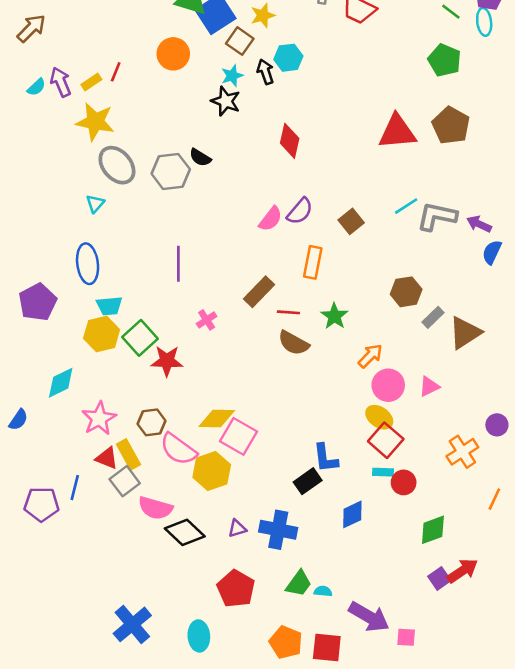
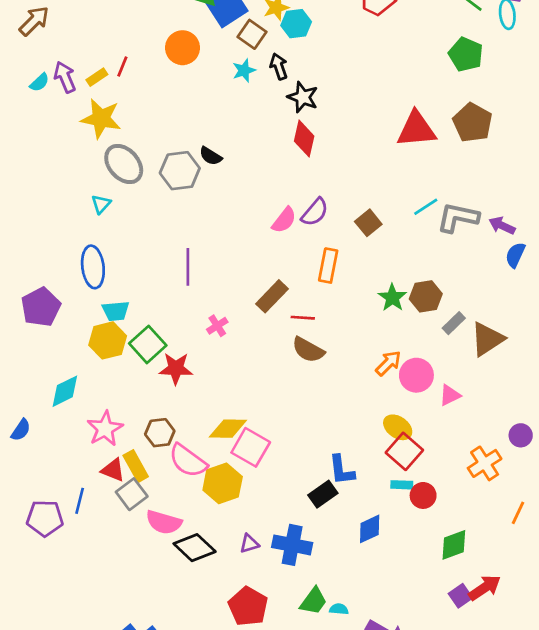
cyan hexagon: (288, 58) -> (296, 24), moved
black star: (226, 101) -> (303, 97), moved
green star: (334, 316) -> (392, 298), moved
pink circle: (388, 385) -> (416, 375), moved

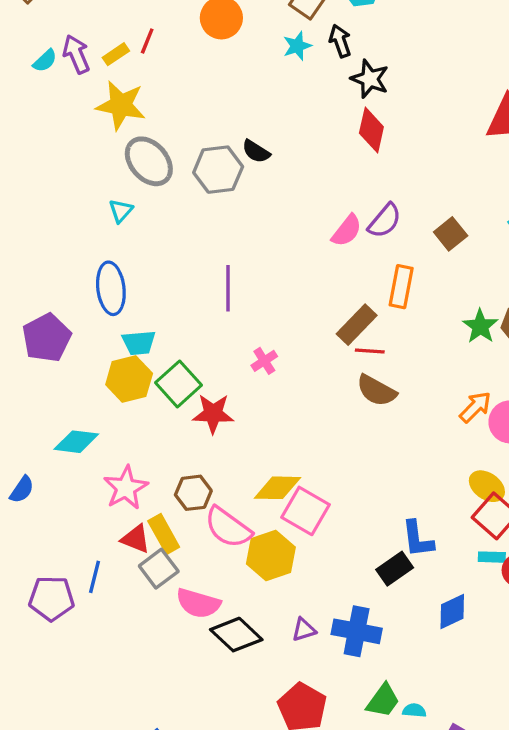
brown rectangle: (272, 296) -> (357, 325), moved
cyan diamond: (65, 391) -> (76, 442), turned 33

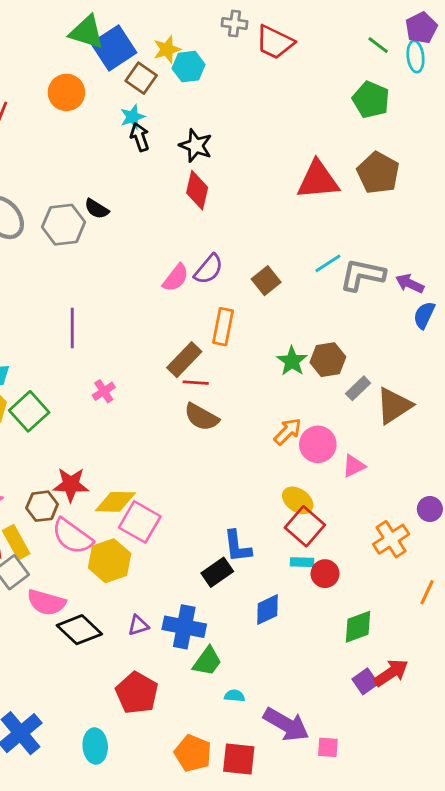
black arrow: (340, 41) -> (140, 137), moved
red star: (213, 414) -> (71, 485), moved
green trapezoid: (383, 701) -> (207, 661), moved

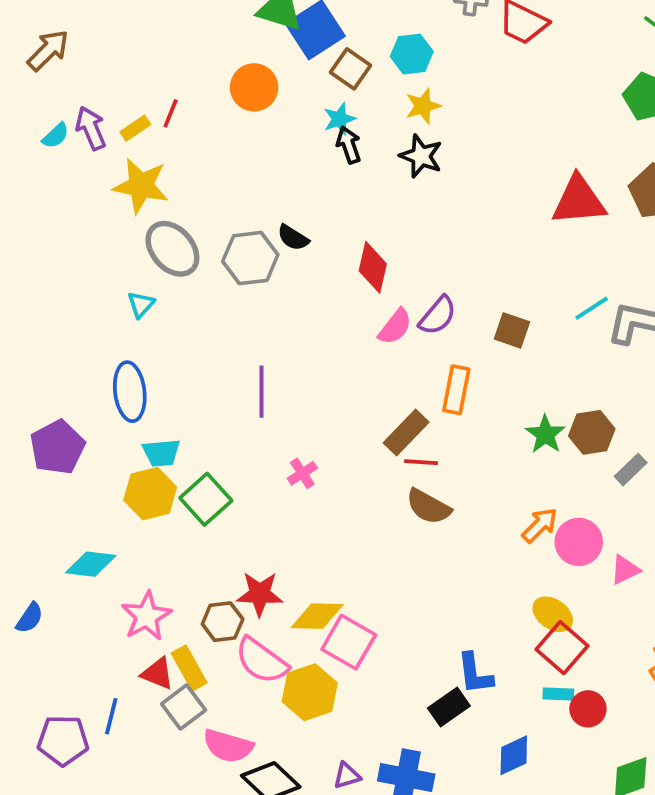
yellow star: (167, 49) -> (423, 106), moved
red diamond: (197, 190) -> (373, 267), moved
brown square: (266, 281) -> (512, 330), turned -32

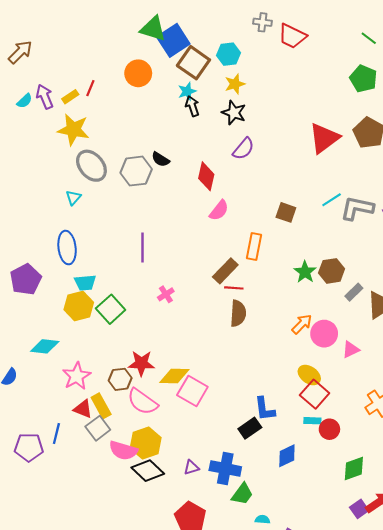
brown square: (351, 69) -> (193, 63), size x1.4
red triangle: (579, 201) -> (324, 138), turned -32
purple semicircle: (438, 316) -> (243, 149), moved
brown semicircle: (428, 507) -> (238, 313), turned -115
yellow hexagon: (310, 692) -> (146, 443), moved

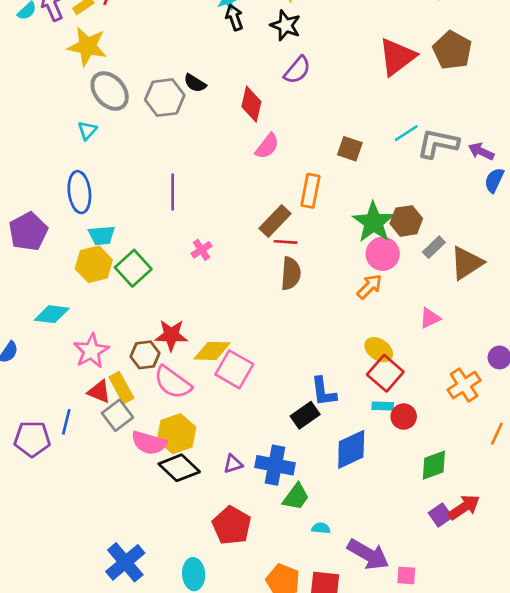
green star: (305, 272) -> (373, 222), size x1.5
pink circle: (324, 334) -> (383, 254), moved
blue diamond: (287, 456) -> (351, 449), size x1.4

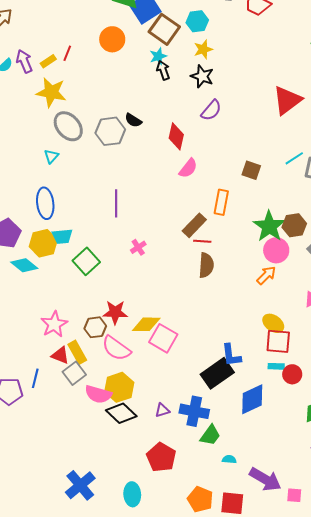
yellow hexagon: (94, 264) -> (43, 243), moved
cyan diamond: (52, 314) -> (24, 265), moved, turned 32
red square: (385, 373) -> (278, 341), turned -36
black rectangle: (305, 415) -> (217, 373), size x1.5

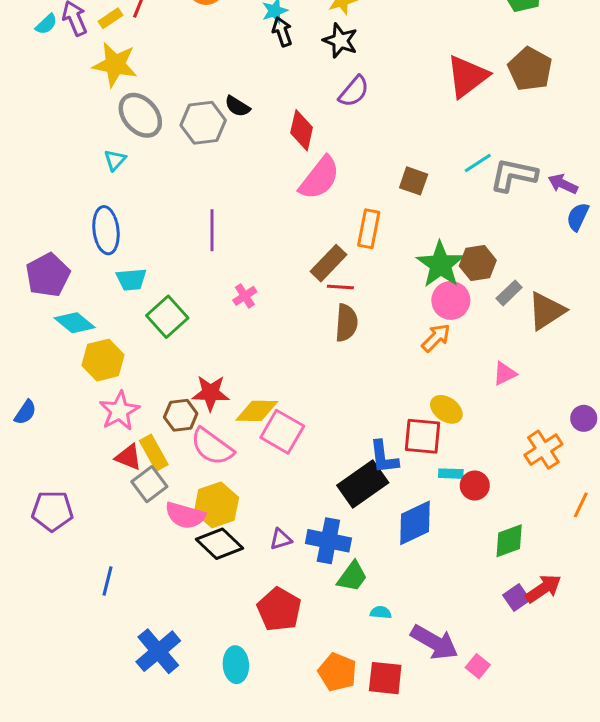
pink semicircle: (188, 168) -> (319, 178), size x1.5
yellow hexagon: (43, 243) -> (103, 360), moved
red square: (278, 341) -> (422, 436), moved
blue line: (35, 378) -> (107, 581), moved
pink square: (294, 495) -> (478, 666), turned 35

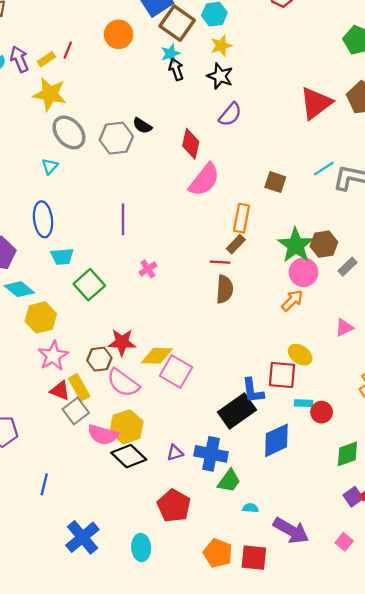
brown rectangle: (328, 263) -> (236, 244), moved, size x0.7
pink square: (478, 666) -> (344, 542), moved

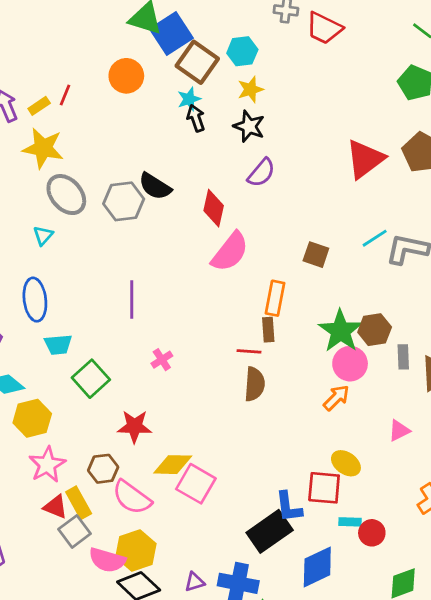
black semicircle: (142, 126) -> (155, 186), size x1.4
brown rectangle: (236, 244) -> (268, 330), turned -48
gray rectangle: (347, 267) -> (403, 357), turned -48
red star: (122, 342) -> (134, 426), moved

